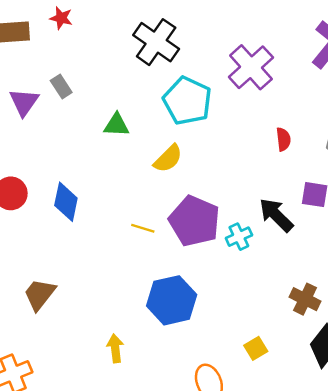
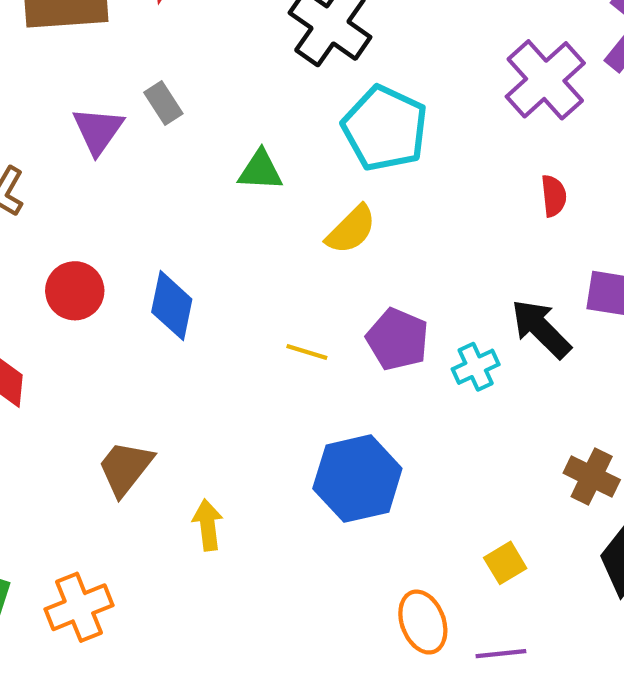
purple cross: (251, 67) -> (545, 80), moved
purple pentagon: (194, 221) -> (398, 339), size x0.7
yellow arrow: (115, 348) -> (208, 525), moved

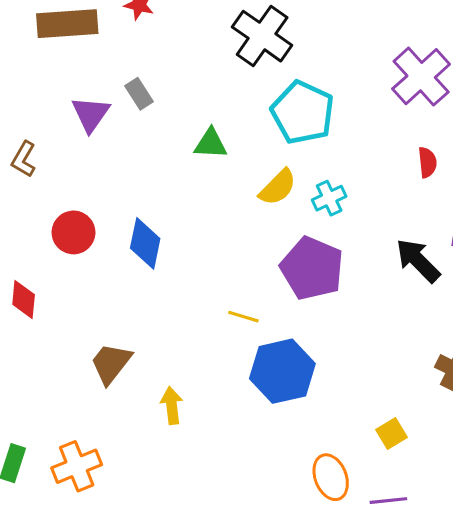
purple pentagon: (398, 339) -> (312, 268), size x1.4
yellow line: (307, 352) -> (243, 317), moved
cyan cross: (476, 367) -> (329, 198), moved

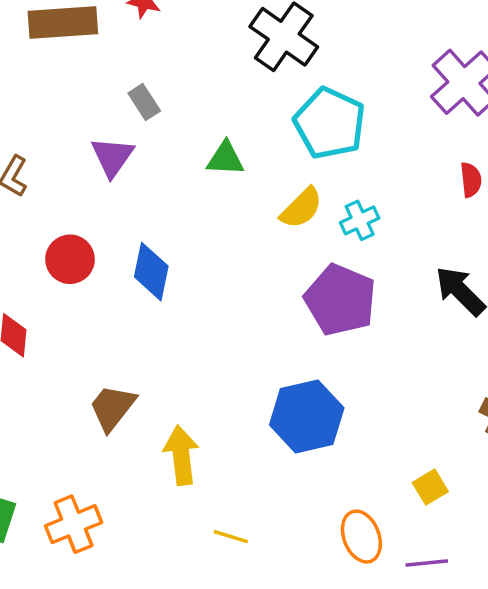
purple triangle: (91, 114) -> (112, 157), moved
yellow line: (243, 317) -> (231, 537), moved
yellow arrow: (172, 405) -> (181, 455), size x1.4

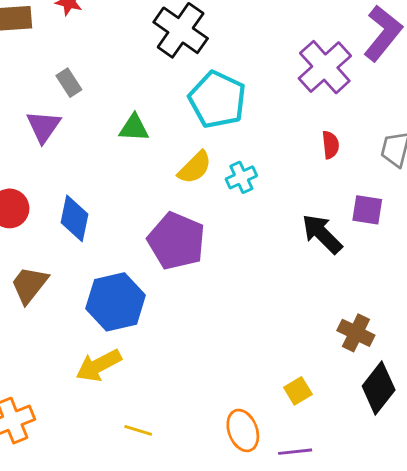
purple pentagon: (340, 300) -> (176, 241), moved
brown trapezoid: (112, 408) -> (29, 285), moved
blue hexagon: (307, 416) -> (116, 302), moved
yellow arrow: (181, 455) -> (99, 365), turned -111

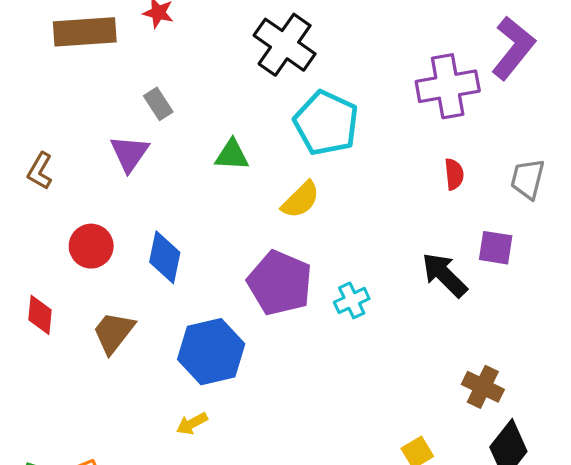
purple cross: (325, 67) -> (448, 86), turned 32
cyan cross: (241, 177) -> (352, 300), moved
yellow arrow: (99, 365) -> (192, 424), size x0.6

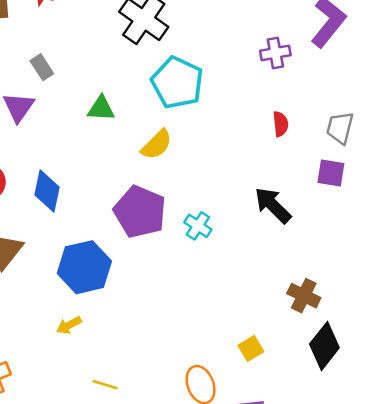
purple cross: (448, 86) -> (275, 53), size x0.6
purple square: (496, 248) -> (331, 173), moved
cyan cross: (352, 300) -> (198, 226), turned -32

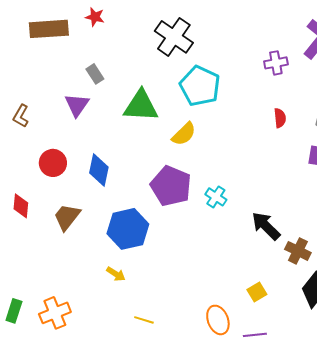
green triangle: (101, 108) -> (141, 106), size x1.6
black arrow: (273, 205) -> (266, 226), moved
yellow arrow: (69, 325) -> (116, 274), turned -120

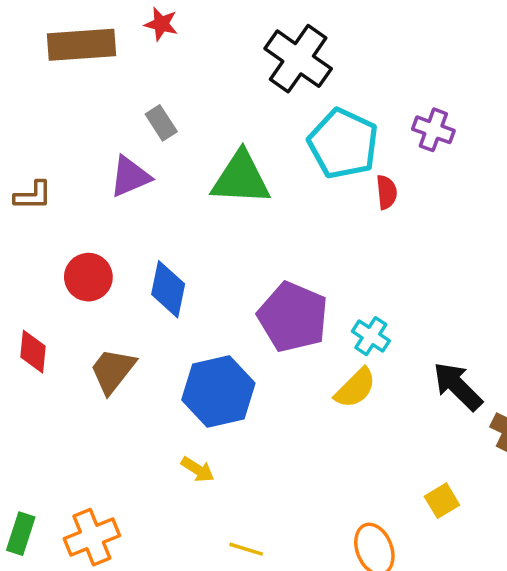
purple cross: (276, 63) -> (433, 130), moved, turned 30
purple triangle: (77, 105) -> (130, 177), turned 32
brown L-shape: (21, 116) -> (33, 196), turned -120
red semicircle: (280, 118) -> (387, 192), moved
yellow semicircle: (184, 134) -> (355, 388), moved

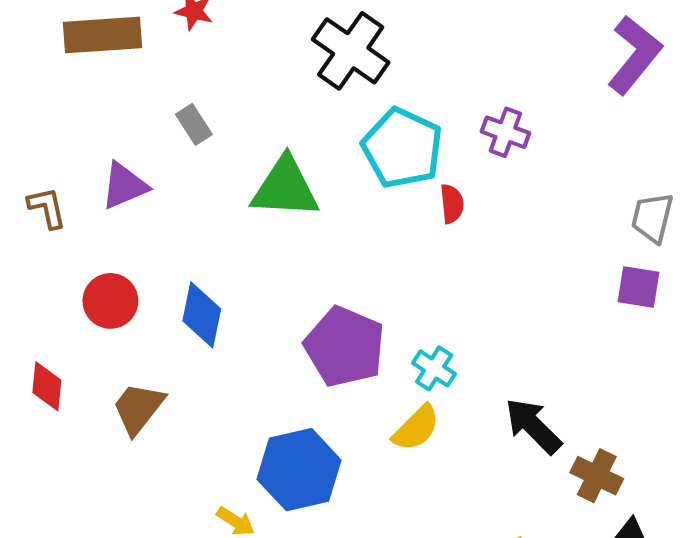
purple triangle: (130, 177) -> (124, 186), moved
brown L-shape: (33, 196) -> (47, 208), turned -102
blue hexagon: (218, 391) -> (299, 470), moved

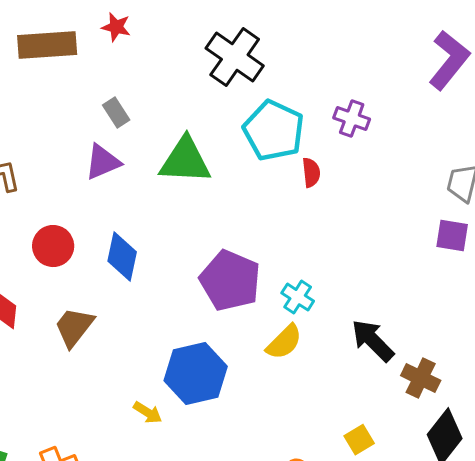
purple triangle: (124, 186) -> (103, 162), moved

